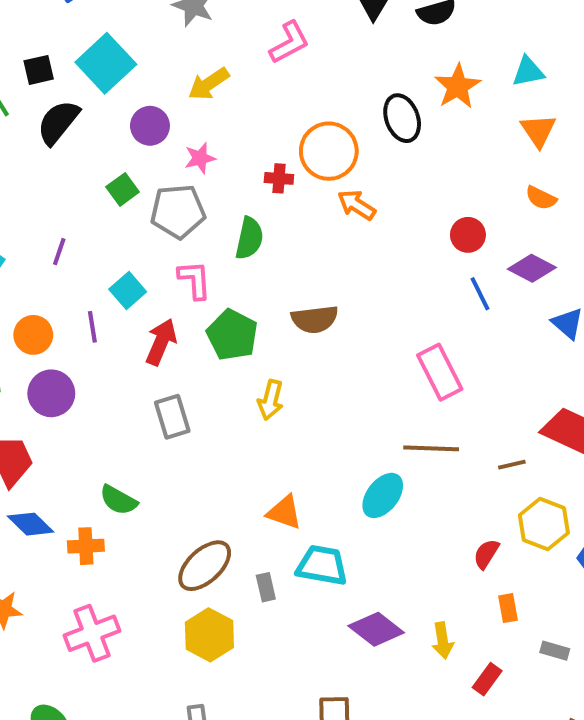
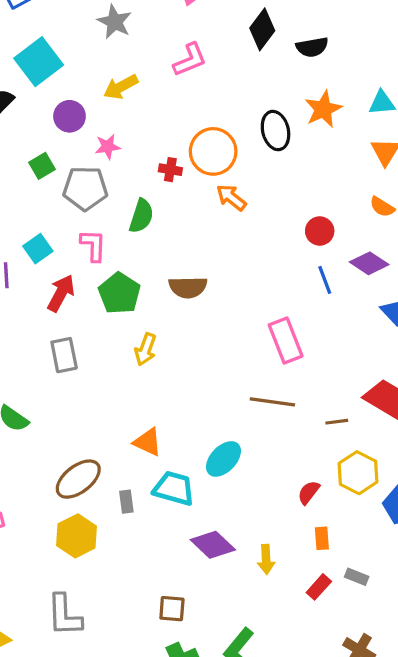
cyan ellipse: (383, 495) -> (223, 459), moved
red rectangle: (487, 679) -> (319, 587), moved

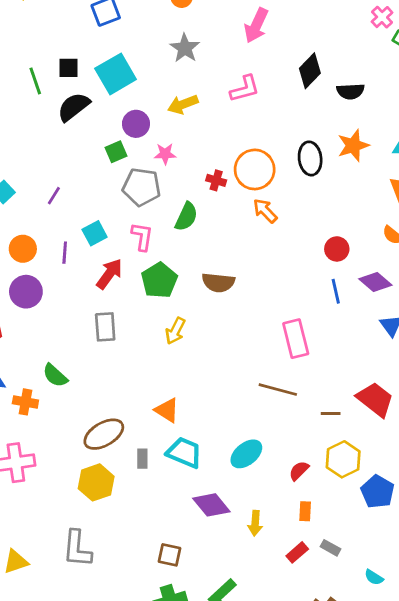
green square: (42, 166) -> (116, 152), moved
cyan ellipse: (223, 459) -> (246, 454), moved

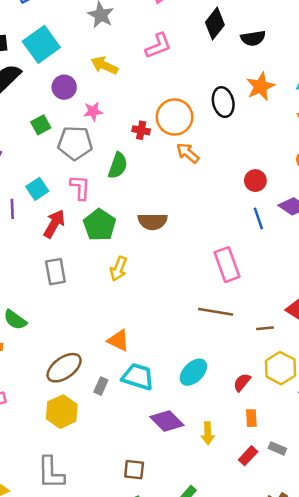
yellow arrow: (183, 104) -> (104, 65), turned 52
green square: (116, 152) -> (41, 125), moved
gray rectangle: (142, 459) -> (101, 386), turned 30

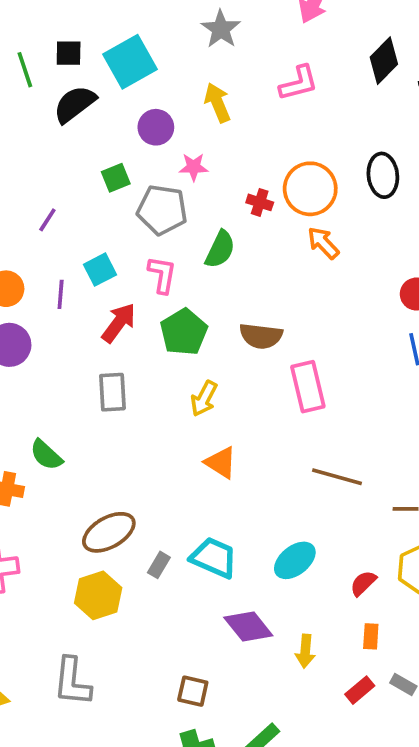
yellow arrow: (104, 65) -> (218, 103), turned 36
pink rectangle: (227, 265) -> (308, 387), moved
orange triangle: (118, 340) -> (221, 463), moved

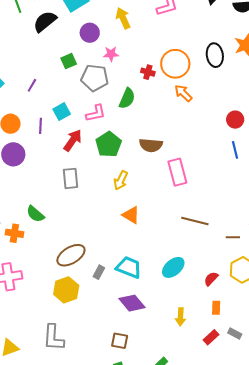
pink L-shape: (162, 275) -> (96, 113), turned 70
purple diamond: (248, 627) -> (132, 303), moved

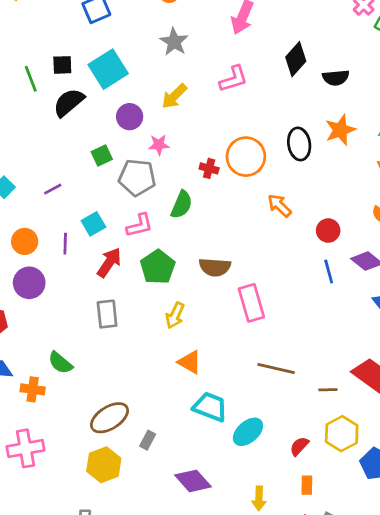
yellow arrow: (123, 18) -> (174, 96), turned -110
purple line: (32, 85) -> (53, 189), turned 32
orange arrow: (183, 93) -> (279, 206), moved
cyan trapezoid: (129, 267) -> (210, 407), moved

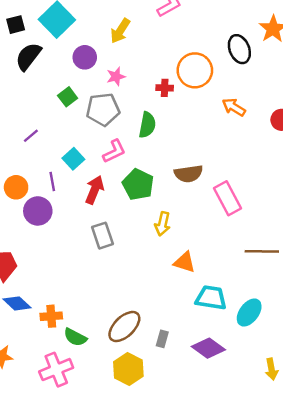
purple circle: (29, 283) -> (38, 211), moved
green semicircle: (60, 363) -> (75, 337), moved
purple diamond: (193, 481) -> (208, 348), moved

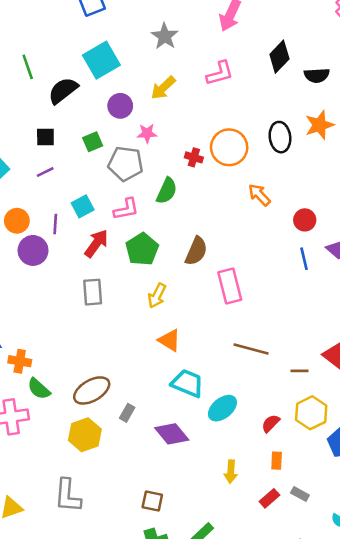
black square: (16, 25) -> (45, 137), moved
brown semicircle: (189, 174) -> (196, 251), turned -72

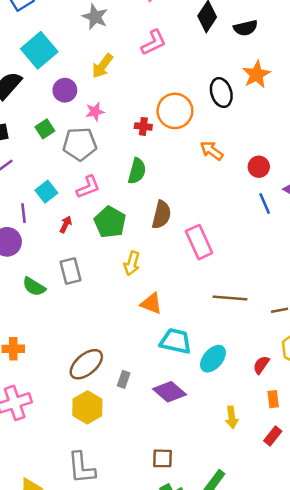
green semicircle: (167, 191) -> (137, 171), moved
red arrow: (96, 243) -> (66, 224), size x0.6
green semicircle: (39, 389) -> (34, 287), moved

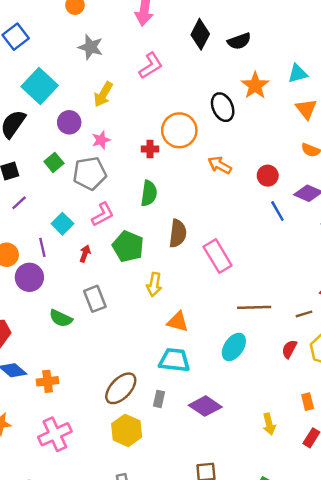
cyan trapezoid: (176, 341) -> (174, 360), moved
cyan ellipse: (213, 359) -> (234, 347), moved
red semicircle: (261, 365) -> (289, 349), moved

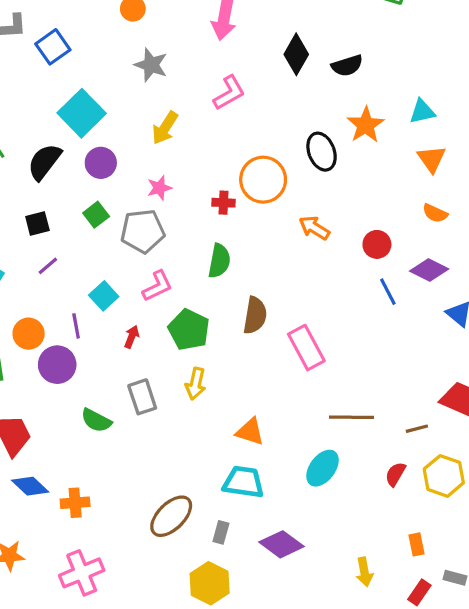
purple circle: (69, 122) -> (101, 163), moved
yellow arrow: (154, 284) -> (196, 384), moved
yellow hexagon: (127, 430) -> (210, 583), moved

